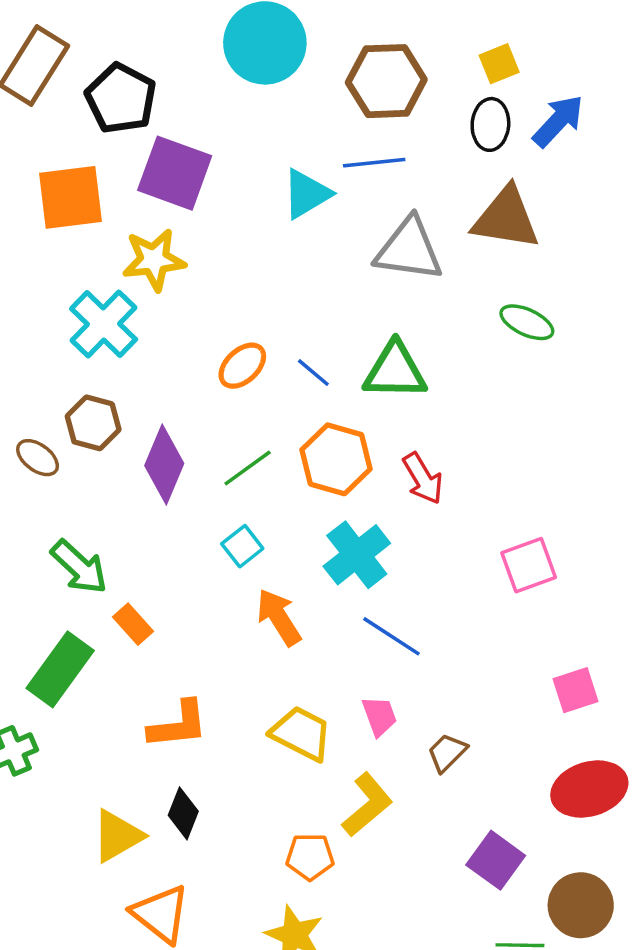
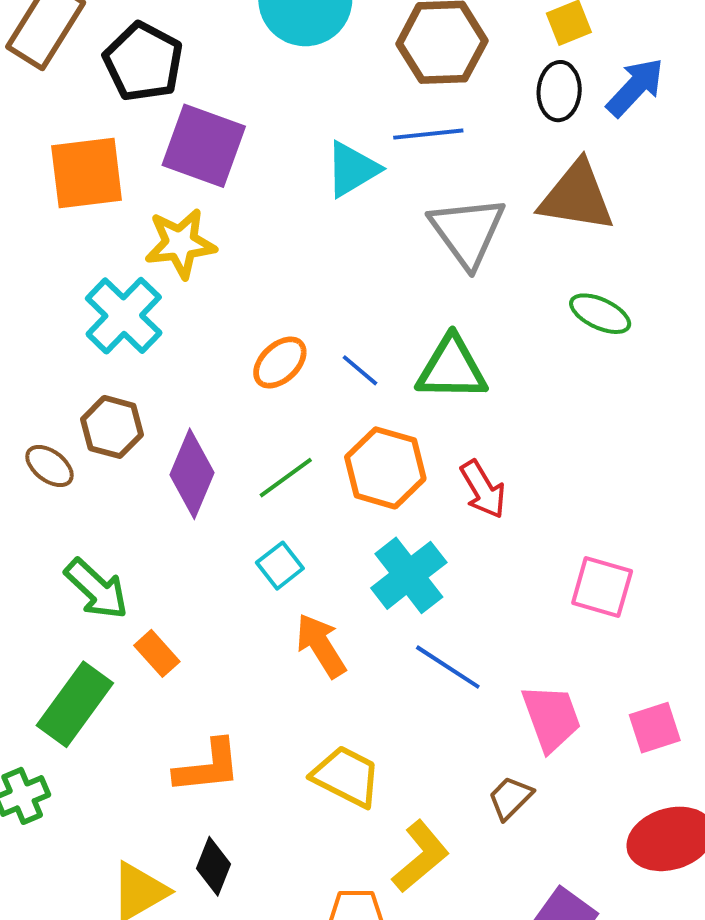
gray triangle: (409, 249) -> (467, 232), turned 46
pink square: (529, 565) -> (602, 587), turned 36
pink trapezoid: (379, 716) -> (551, 718), moved, size x1.5

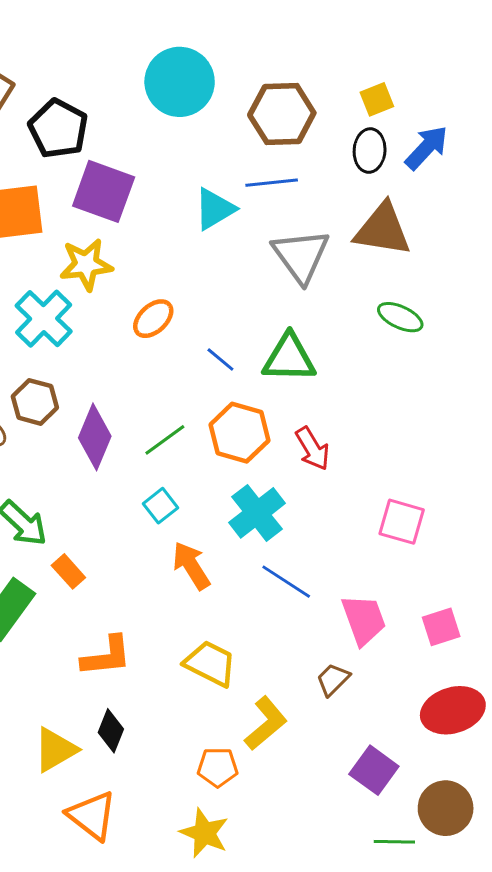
orange ellipse: (280, 362) -> (153, 319), moved

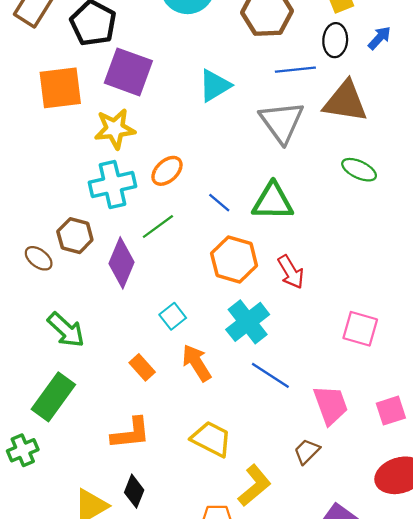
blue arrow: (427, 148) -> (379, 38), size x0.7
blue line: (272, 183) -> (295, 70), moved
cyan cross: (44, 319) -> (112, 184), moved, turned 33
green line: (165, 440) -> (158, 226), moved
orange rectangle: (68, 571) -> (142, 367), moved

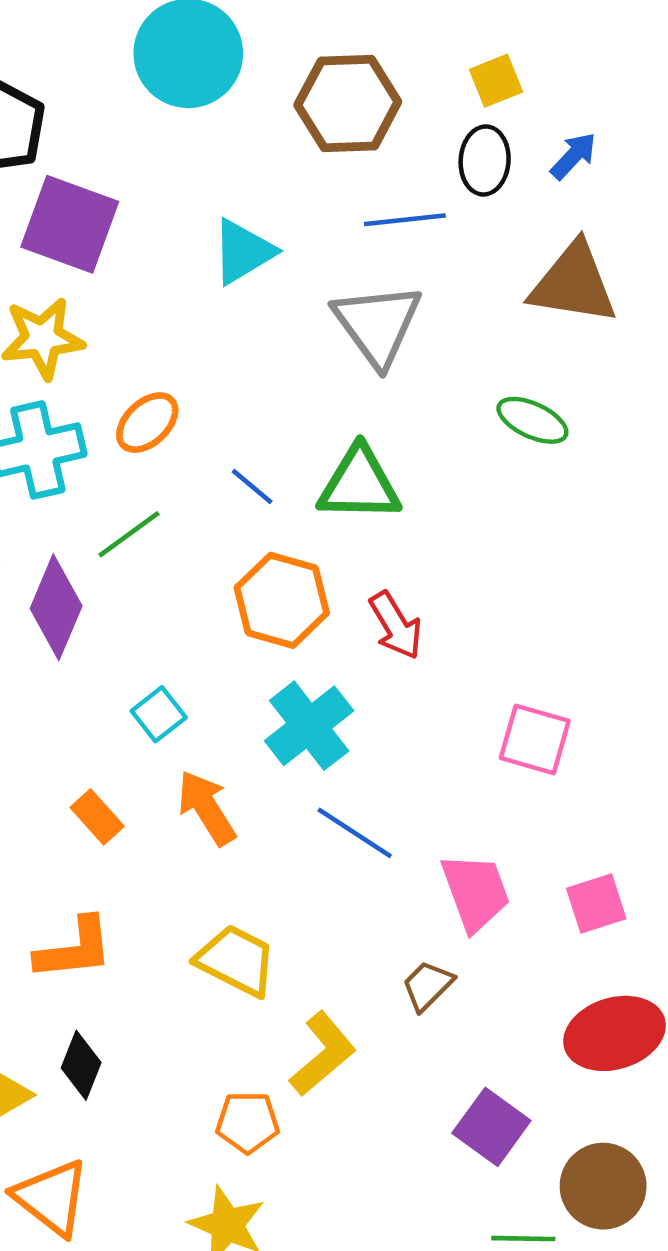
brown triangle: (345, 102) -> (573, 284), moved

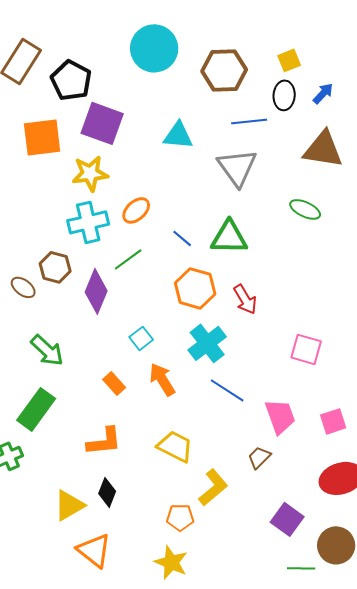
cyan triangle: (243, 252) -> (178, 135), turned 36

